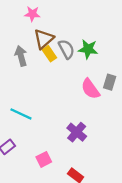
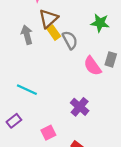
gray semicircle: (66, 49) -> (70, 40), moved
green star: (88, 49) -> (100, 23), moved

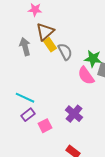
green star: (100, 23) -> (93, 59), moved
purple rectangle: (14, 121) -> (28, 115), moved
pink square: (48, 133) -> (45, 126), moved

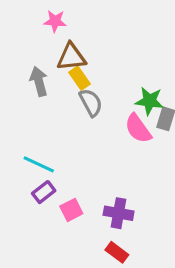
brown triangle: (45, 32) -> (71, 57), turned 36
gray semicircle: (65, 52) -> (91, 103), moved
purple cross: (74, 114) -> (119, 213), moved, turned -30

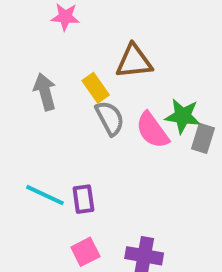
brown triangle: (71, 57) -> (134, 61), moved
pink semicircle: (138, 129) -> (152, 130), moved
purple rectangle: (44, 192) -> (83, 199), moved, turned -60

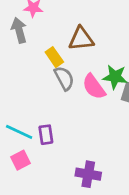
gray arrow: (45, 92) -> (19, 30), moved
pink square: (85, 252) -> (21, 160), moved

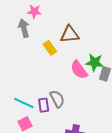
gray semicircle: (64, 78) -> (57, 99), moved

